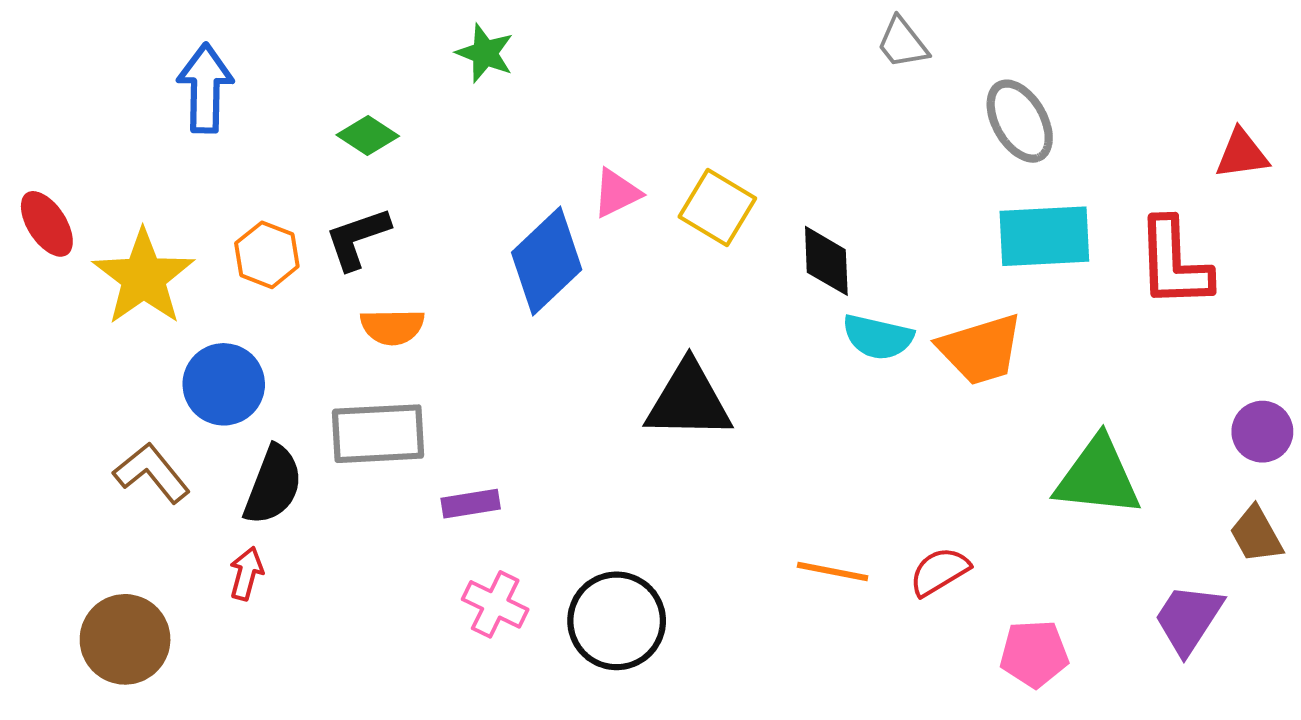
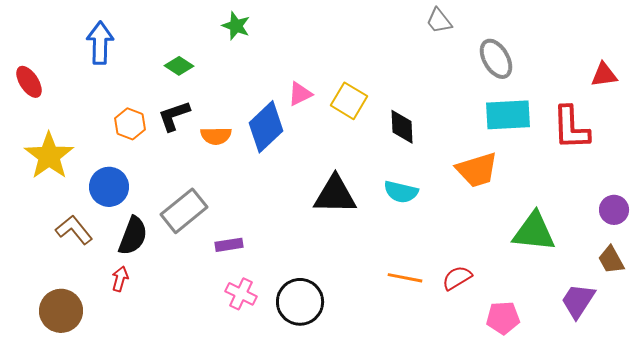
red ellipse: (47, 224) -> (29, 82), moved
yellow star: (144, 277) -> (49, 156), moved
orange semicircle: (392, 327) -> (216, 136), moved
cyan semicircle: (878, 337) -> (401, 192), moved
gray rectangle: (378, 434) -> (184, 211), turned -36

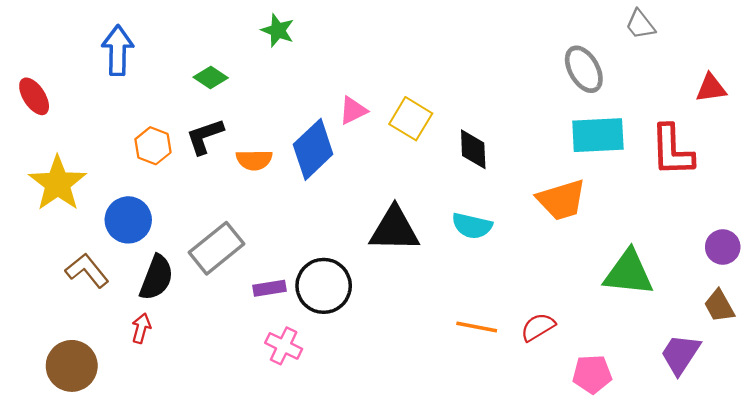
gray trapezoid: (439, 21) -> (640, 25), moved
black circle: (300, 302) -> (324, 286), moved

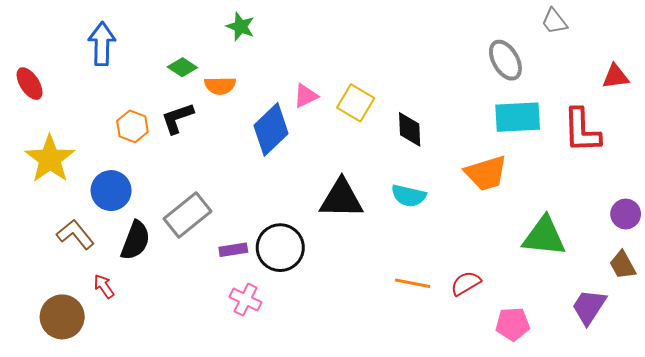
orange semicircle: (254, 160) -> (220, 86), moved
red arrow: (141, 328) -> (104, 286), moved, turned -50

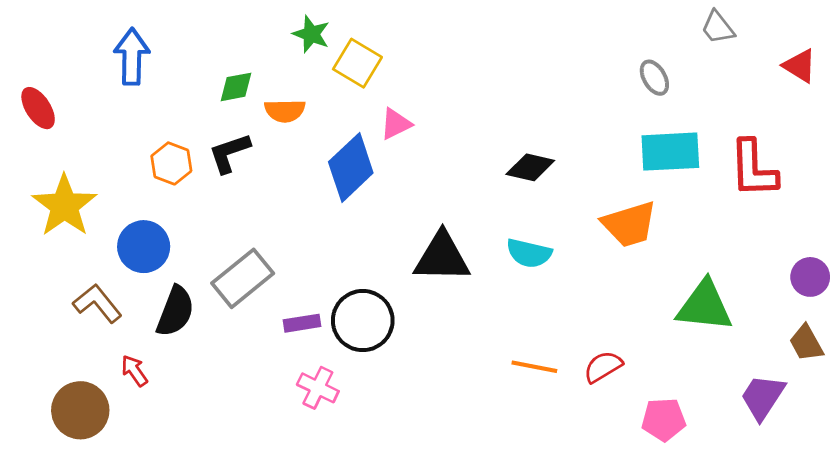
gray ellipse: (505, 60) -> (654, 78), size x0.7
green diamond: (182, 67) -> (236, 87), turned -44
red triangle: (615, 76) -> (800, 66), moved, turned 40
yellow square: (356, 103) -> (357, 63), moved
black diamond: (410, 129) -> (530, 167), turned -75

